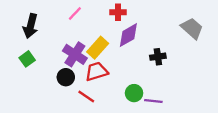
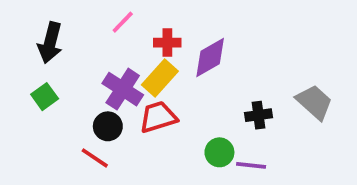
red cross: (118, 12) -> (167, 43), moved
gray trapezoid: (192, 28) -> (314, 102), moved
black cross: (158, 57) -> (258, 115), moved
red line: (86, 96) -> (95, 158), moved

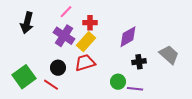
purple diamond: (210, 57) -> (128, 37), moved
purple cross: (123, 89) -> (64, 36), moved
green square: (45, 97) -> (24, 77), moved, size x1.6

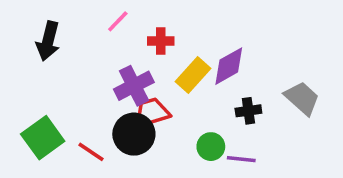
purple cross: (64, 36) -> (134, 86), moved, turned 30
yellow rectangle: (86, 42) -> (193, 75), moved
black circle: (58, 68) -> (134, 134), moved, size x1.5

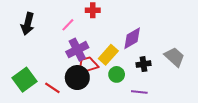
pink line: (118, 21) -> (68, 25), moved
red cross: (161, 41) -> (93, 10), moved
yellow rectangle: (193, 75) -> (108, 55), moved
green circle: (211, 147) -> (117, 74), moved

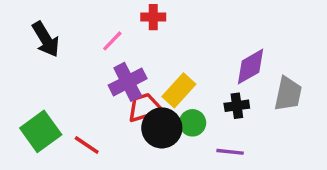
black arrow: (28, 24) -> (46, 39), turned -45
purple diamond: (132, 38) -> (251, 67), moved
gray trapezoid: (175, 57) -> (288, 94), turned 60
black circle: (77, 78) -> (162, 128), moved

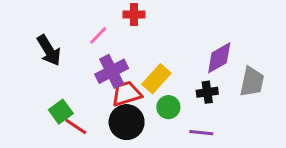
black arrow: (46, 39) -> (49, 50), moved
black circle: (162, 128) -> (127, 122), moved
green square: (41, 131) -> (61, 112), moved, size x0.7

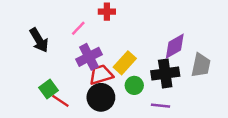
black cross: (207, 92) -> (165, 74), size x1.6

